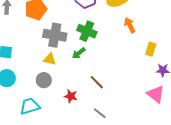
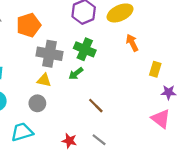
red star: (71, 96) -> (69, 141), moved

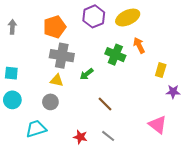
orange pentagon: (29, 25) -> (55, 27), moved
green cross: (85, 49) -> (115, 55), moved
pink triangle: (161, 119) -> (158, 125), moved

